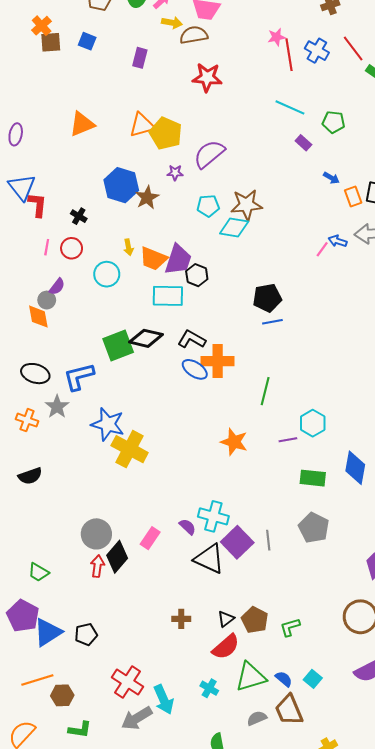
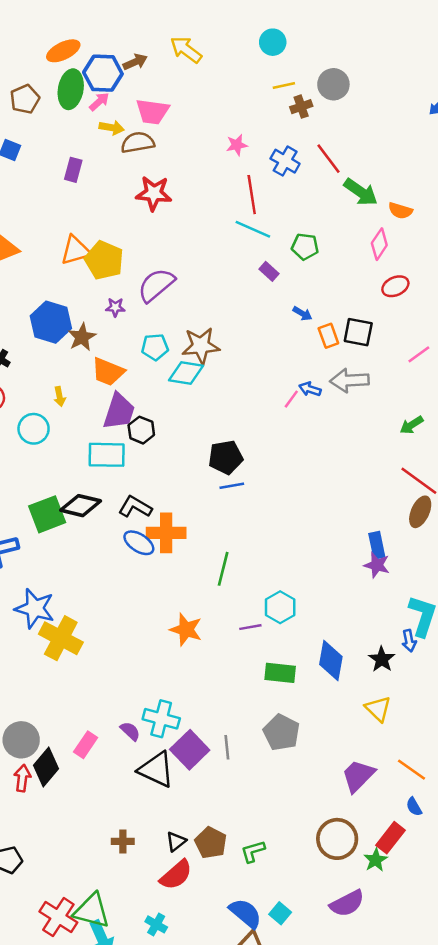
red line: (289, 55) -> (252, 195), moved
orange trapezoid: (153, 259) -> (108, 372), moved
green triangle: (251, 677) -> (92, 911), moved, turned 32
blue semicircle: (284, 679) -> (245, 913), size x1.6

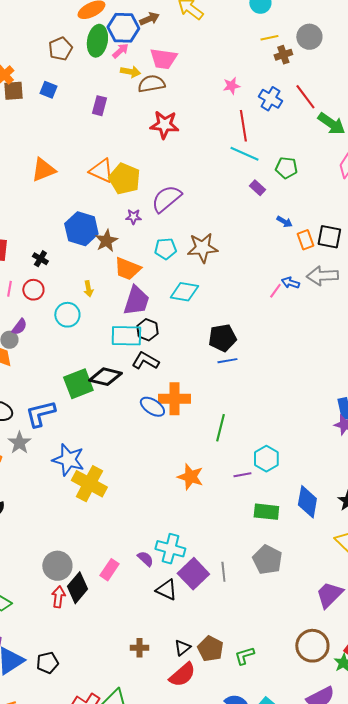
orange triangle: (76, 250) -> (101, 171), turned 40
cyan diamond: (186, 373) -> (184, 292), moved
black hexagon: (141, 430) -> (147, 330), moved
black L-shape: (135, 507) -> (145, 361), moved
black triangle: (156, 770) -> (166, 590), size x0.7

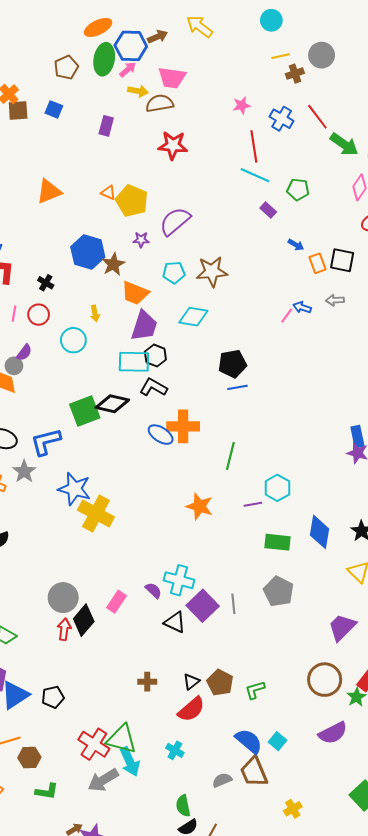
orange triangle: (101, 171) -> (108, 193), size x0.6
gray arrow: (322, 276) -> (335, 300), size x0.6

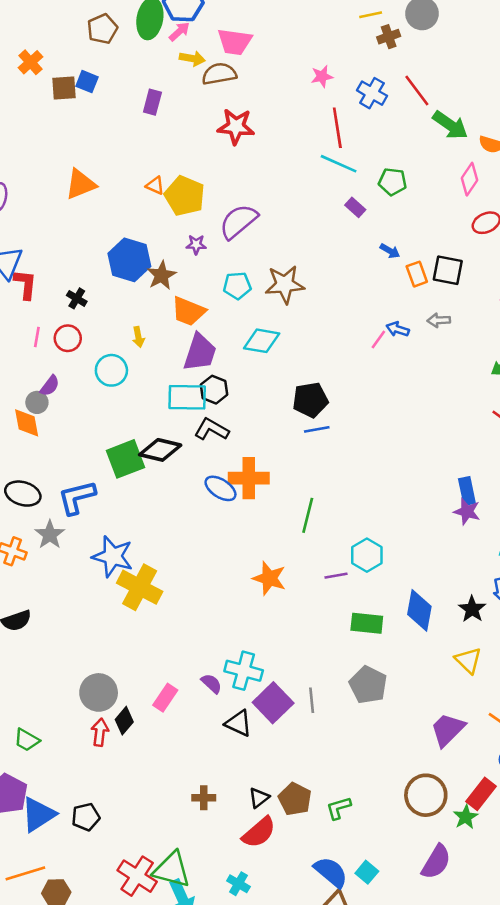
brown square: (18, 111) -> (64, 88), moved
black diamond: (84, 620) -> (124, 721), size x0.7
purple semicircle: (333, 733) -> (436, 862), turned -32

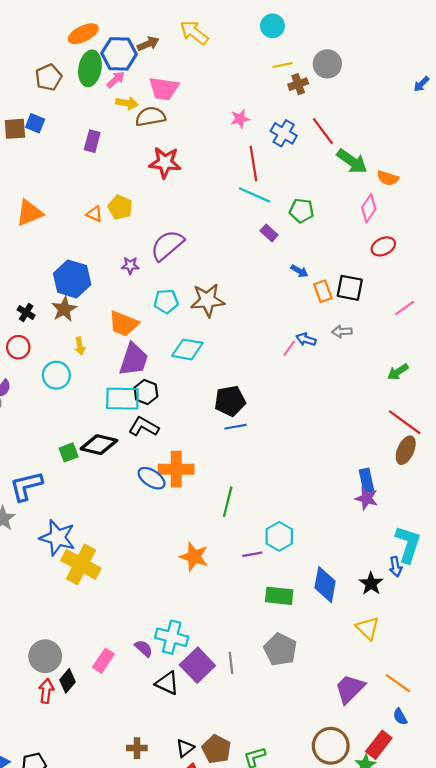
yellow pentagon: (185, 196) -> (120, 207), moved, size x0.7
brown star: (161, 275) -> (64, 309), moved
green square: (126, 459) -> (69, 452), size x0.6

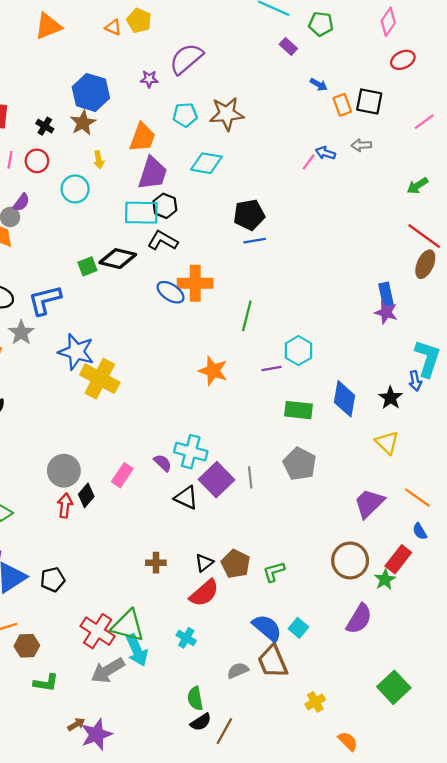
orange trapezoid: (124, 324) -> (142, 137), turned -92

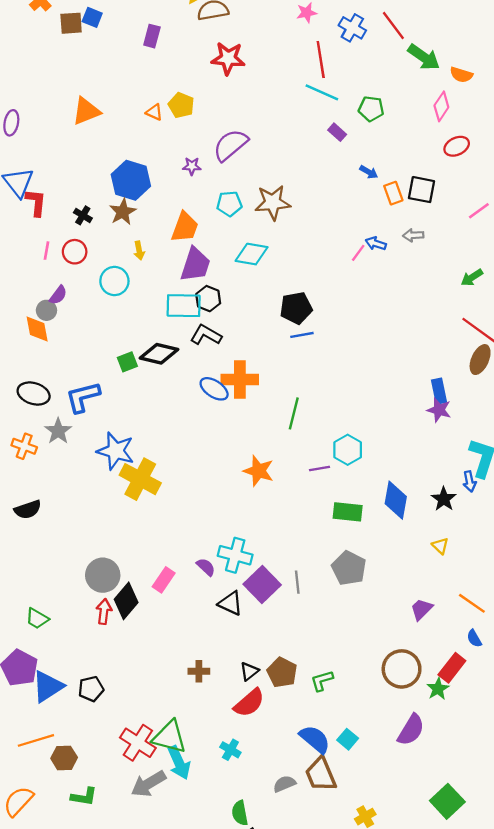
yellow triangle: (387, 443) -> (440, 546), size x0.7
black diamond: (86, 495) -> (126, 601), size x1.4
purple trapezoid: (369, 503) -> (421, 609), size x0.7

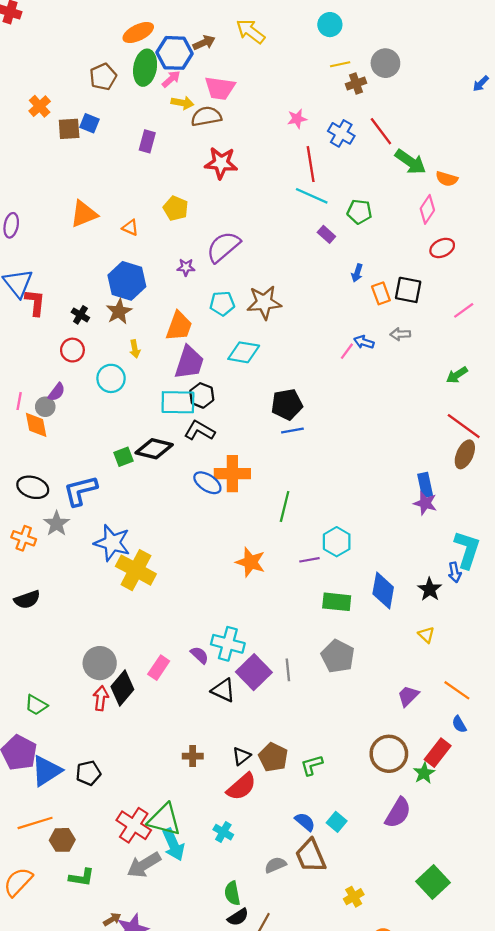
orange triangle: (154, 112) -> (130, 228), moved
blue arrow: (369, 172) -> (357, 273), turned 78
pink line: (46, 251) -> (19, 401), moved
blue semicircle: (315, 739) -> (305, 822), size x0.7

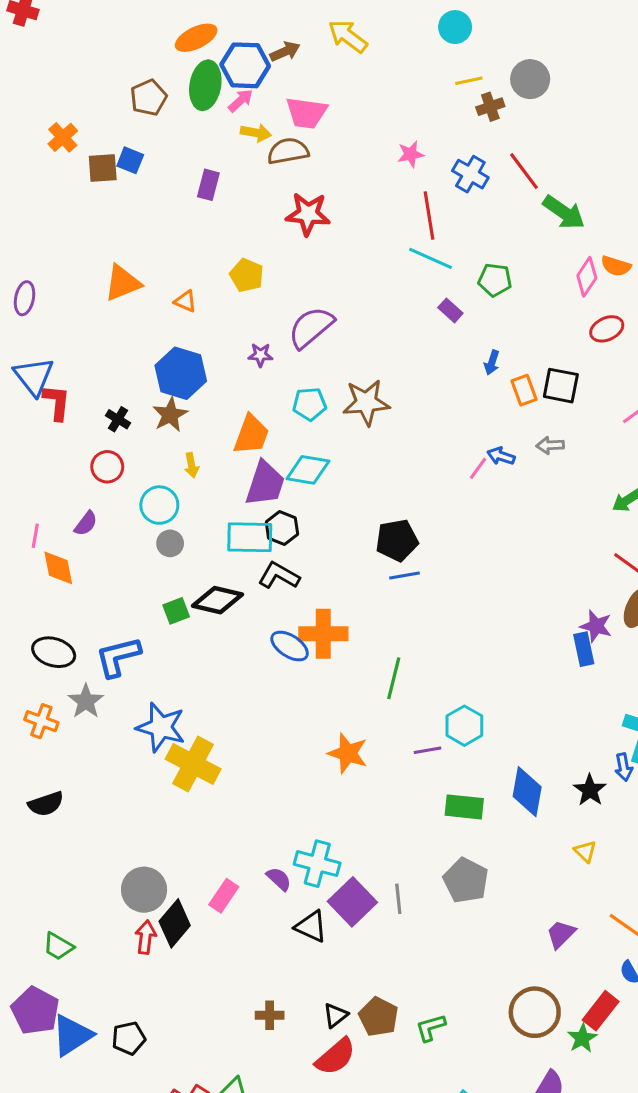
orange semicircle: (447, 179) -> (616, 266), moved
cyan diamond: (244, 352) -> (308, 470), moved
gray circle: (45, 407) -> (170, 543), moved
purple star: (425, 503) -> (596, 626), moved

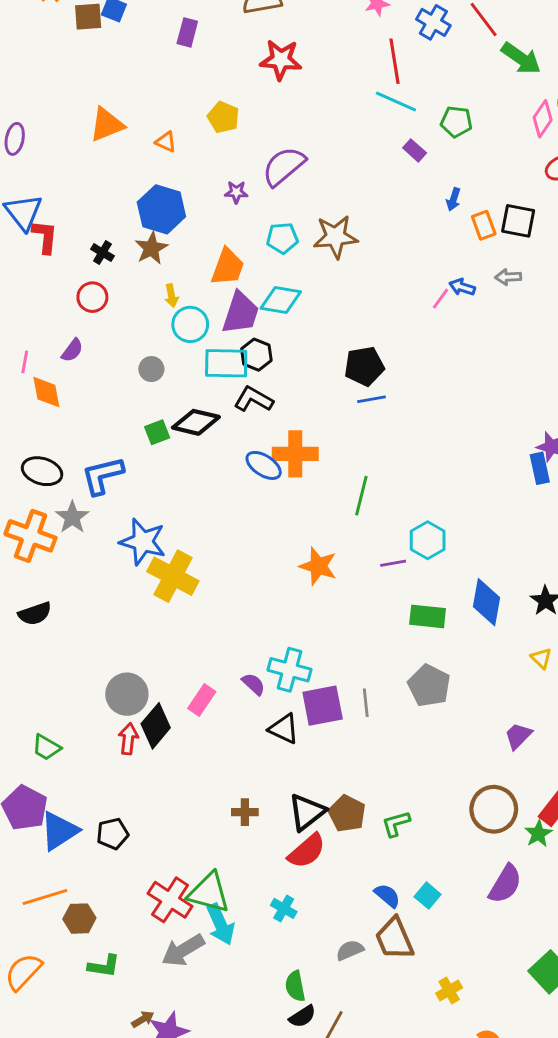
cyan circle: (159, 505) -> (190, 324), moved
orange cross: (41, 721) -> (31, 536), size x1.6
purple square: (352, 902) -> (323, 706), turned 33
black triangle: (336, 1015) -> (307, 812), size x1.6

